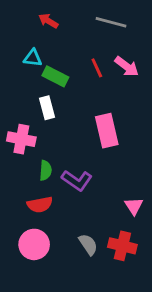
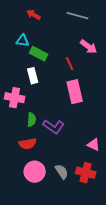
red line: (97, 68) -> (70, 64), moved
pink triangle: (134, 206) -> (94, 145), turned -32
pink circle: (34, 244) -> (35, 172), moved

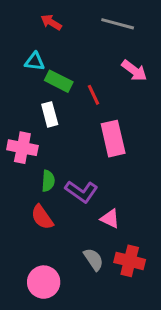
red line: (70, 64) -> (93, 95), moved
red semicircle: (28, 144) -> (42, 217), turned 66
pink triangle: (94, 145) -> (110, 219), moved
pink circle: (35, 172) -> (44, 282), moved

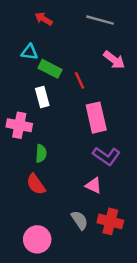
purple L-shape: (81, 191) -> (106, 156), moved

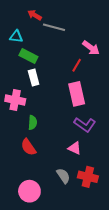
gray line: (100, 20) -> (54, 27), moved
cyan triangle: (29, 52) -> (16, 36), moved
green rectangle: (50, 69) -> (28, 56), moved
red line: (80, 80) -> (77, 65), moved, turned 56

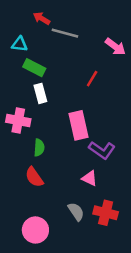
pink arrow: (91, 48) -> (115, 47), moved
pink rectangle: (77, 94) -> (79, 125), moved

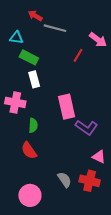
red line: (92, 79) -> (78, 55), moved
pink triangle: (90, 178) -> (99, 157), moved

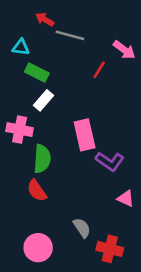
white rectangle: (34, 79) -> (43, 100), turned 56
green semicircle: (33, 125) -> (42, 159), size x1.5
red cross: (90, 181) -> (110, 249), moved

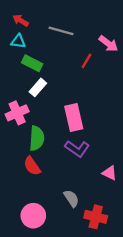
red arrow: (45, 19) -> (21, 20), moved
pink cross: (20, 130) -> (17, 113), turned -35
purple L-shape: (110, 161) -> (77, 149), moved

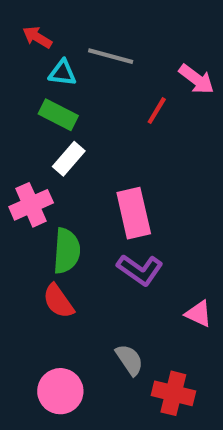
cyan triangle: (18, 41) -> (62, 73), moved

